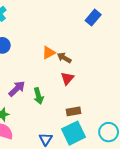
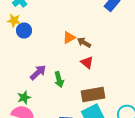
red triangle: (67, 78) -> (87, 62), turned -32
brown rectangle: (73, 111) -> (93, 94), size x1.6

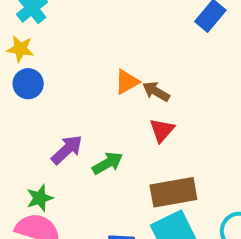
blue circle: (24, 30) -> (28, 84), moved
red triangle: (87, 62) -> (162, 130), turned 32
green arrow: (59, 80) -> (108, 163), turned -105

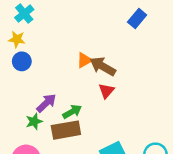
brown arrow: (156, 91) -> (103, 66), size x1.5
brown rectangle: (173, 192) -> (66, 130), moved
green star: (40, 198) -> (34, 121), moved

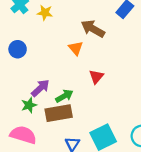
yellow star: (17, 39) -> (45, 13), moved
orange triangle: (84, 60) -> (76, 48), turned -42
brown arrow: (103, 66) -> (93, 29), moved

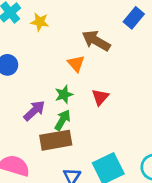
green arrow: (64, 96) -> (63, 120), turned -30
green star: (29, 105) -> (64, 94), moved

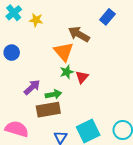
orange triangle: (76, 64) -> (64, 52), size x1.5
green star: (64, 94) -> (67, 72), moved
green arrow: (63, 120) -> (53, 94), turned 49

